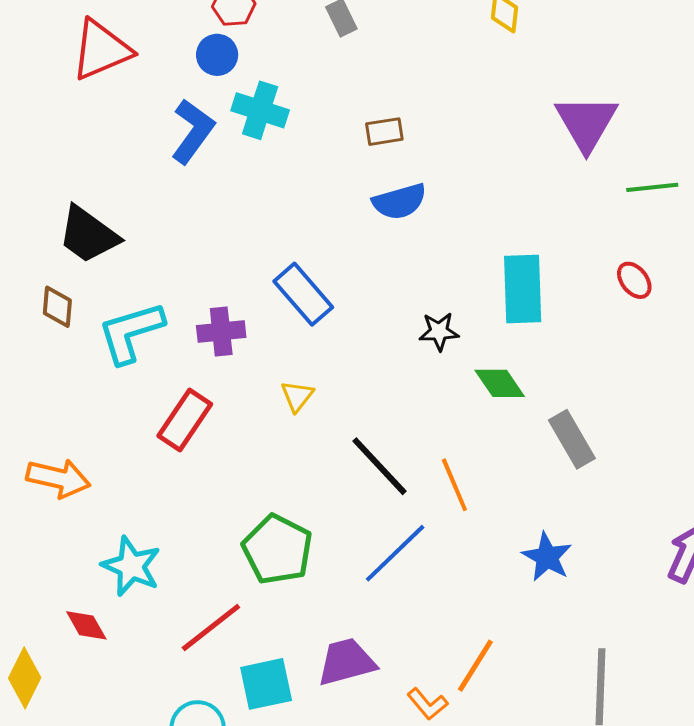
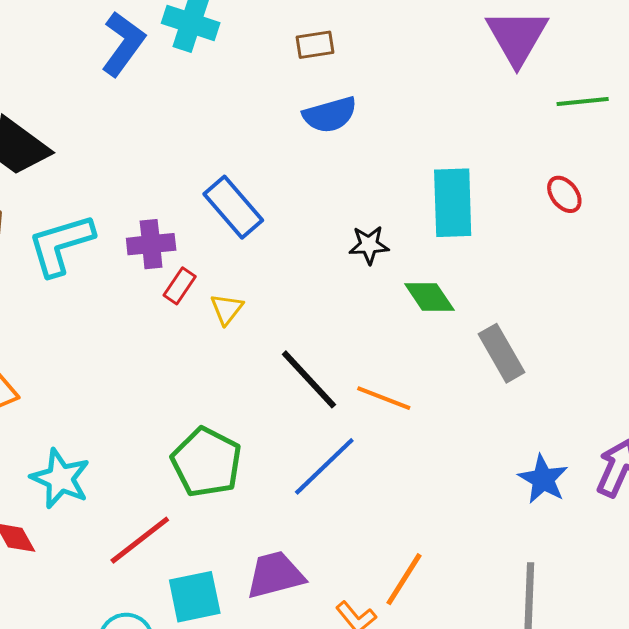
red rectangle: (185, 420) -> (180, 286), moved, size x0.6
orange line: (454, 485) -> (384, 398), turned -46
blue star: (547, 557) -> (543, 479), moved

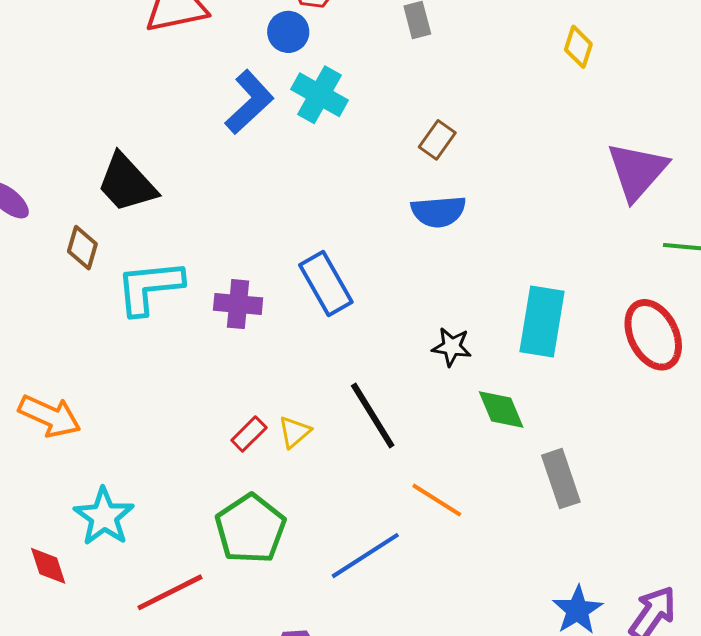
brown rectangle: (315, 45) -> (437, 140), turned -57
red ellipse: (564, 194) -> (653, 335), size x1.8
red rectangle: (180, 286) -> (249, 434), moved
yellow triangle: (227, 309) -> (294, 432), moved
black line: (309, 379) -> (373, 415), moved

